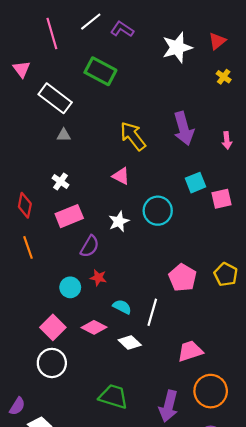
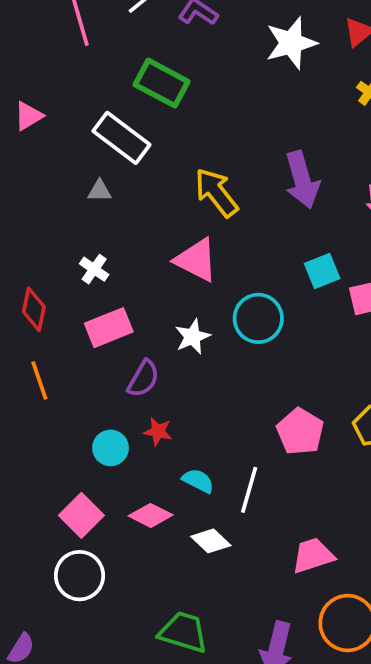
pink triangle: (22, 69) -> (28, 116), moved, turned 36
white rectangle: (55, 98) -> (121, 138), moved
pink triangle: (121, 176) -> (196, 260), size x1.5

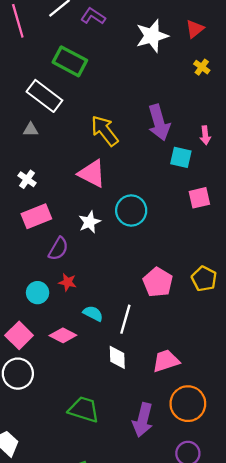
cyan square: (322, 271) -> (181, 157), moved, turned 35
white diamond: (211, 541) -> (117, 357), moved, turned 45

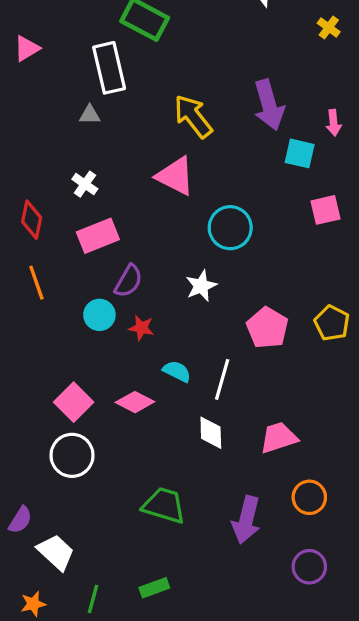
white rectangle: (44, 96) -> (109, 68), turned 40
white star: (90, 222) -> (201, 286), moved
cyan circle: (38, 293) -> (99, 315), moved
orange circle: (188, 404) -> (309, 497), size x0.7

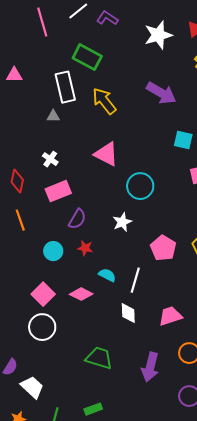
pink triangle: (27, 48) -> (14, 75), turned 30
purple arrow: (269, 105) -> (161, 93), moved, turned -44
yellow arrow: (193, 116) -> (104, 101), moved
cyan circle: (99, 315) -> (53, 251), moved

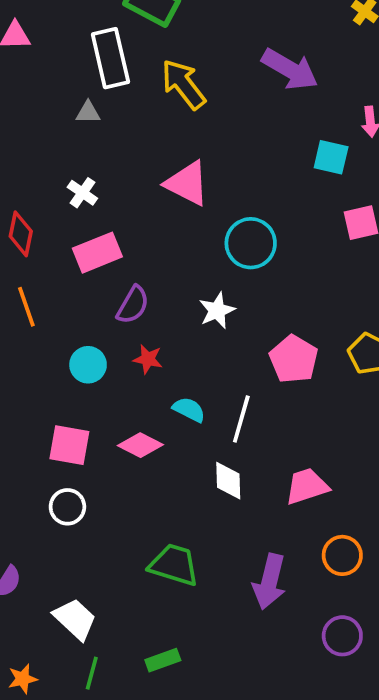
pink square: (43, 294) -> (69, 445), turned -35
white circle: (42, 327) -> (67, 507), size x0.7
white trapezoid: (32, 387) -> (75, 619), moved

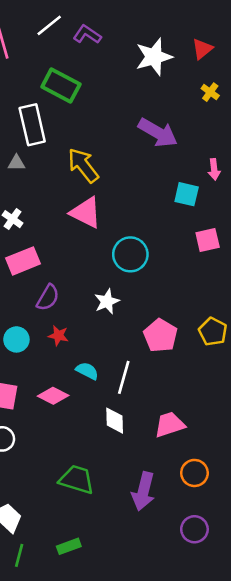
yellow arrow: (183, 84) -> (83, 165), moved

